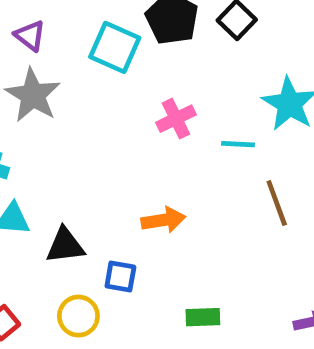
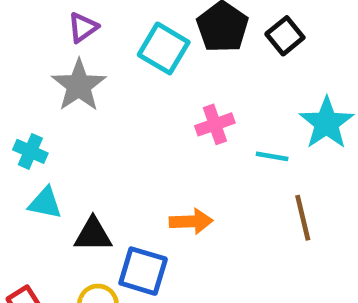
purple triangle: (30, 36) -> (83, 27), turned 40
blue square: (120, 276) -> (143, 271), size x1.5

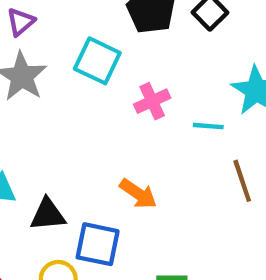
cyan square: (164, 48) -> (97, 61), moved
orange arrow: (191, 221) -> (138, 194), turned 42

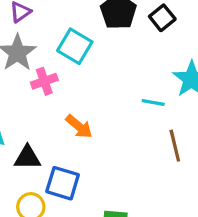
pink cross: (152, 101) -> (44, 81), moved
orange arrow: (138, 194) -> (79, 126), moved

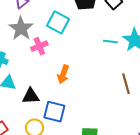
cyan line: (153, 103) -> (110, 42), moved
orange arrow: (79, 126) -> (63, 74), turned 72

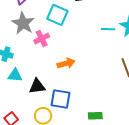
orange arrow: (63, 74) -> (66, 63), turned -120

